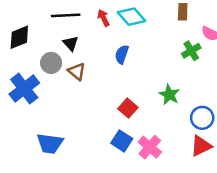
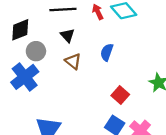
blue semicircle: (122, 54) -> (107, 52), moved
gray circle: (51, 63) -> (36, 51), moved

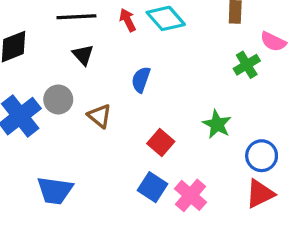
gray circle: (36, 51) -> (58, 99), moved
brown triangle: (73, 61) -> (100, 116), moved

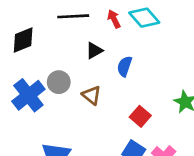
black triangle: (83, 55) -> (94, 51), moved, turned 42

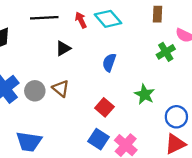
blue semicircle: (125, 66) -> (109, 63), moved
gray circle: (59, 82) -> (35, 91), moved

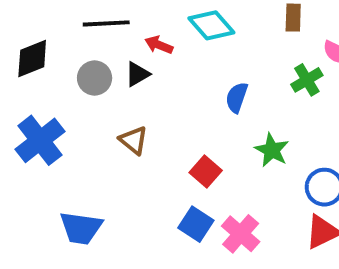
red arrow: (81, 20) -> (159, 45), moved, turned -42
blue semicircle: (109, 63) -> (237, 97), moved
gray circle: (35, 91) -> (95, 78), moved

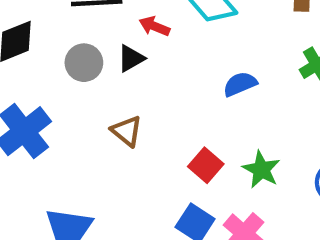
blue semicircle: (237, 97) -> (240, 84), turned 48
green star: (272, 150) -> (261, 170), moved

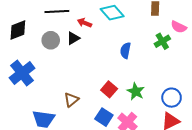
blue semicircle: (240, 84) -> (125, 50), turned -56
brown triangle: (127, 131) -> (71, 100), moved, turned 42

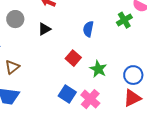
black triangle: (73, 38) -> (44, 29), moved
red square: (109, 89) -> (73, 58), moved
brown triangle: (71, 100) -> (12, 67), moved

